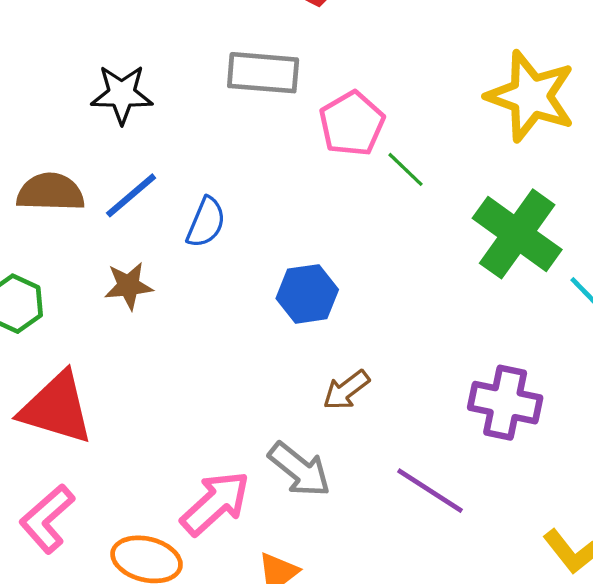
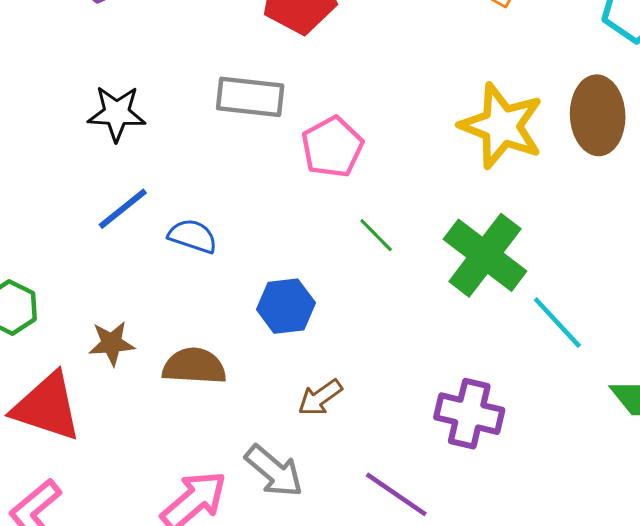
green line: (405, 169) -> (376, 235), moved
brown semicircle: (51, 192) -> (194, 366), moved
blue semicircle: (206, 222) -> (193, 236), turned -96
brown star: (129, 286) -> (112, 343), moved

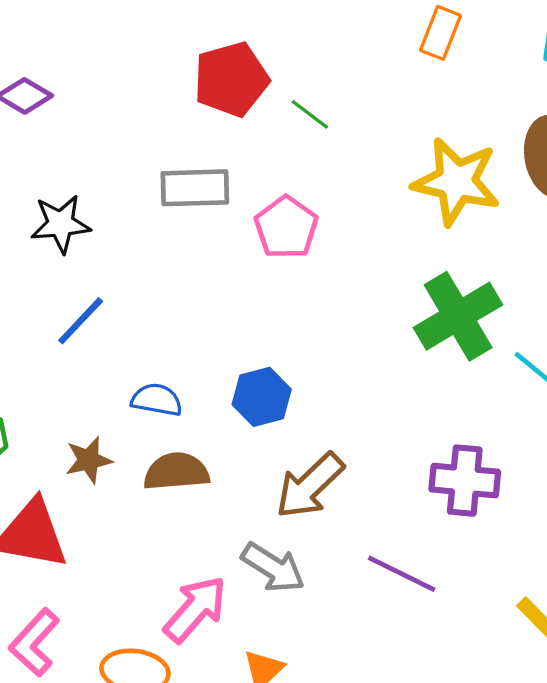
green line: (376, 235) -> (310, 114), moved
blue semicircle: (193, 236) -> (157, 400), moved
green cross: (485, 255) -> (458, 316), turned 30
brown arrow: (320, 398) -> (310, 486), size x1.6

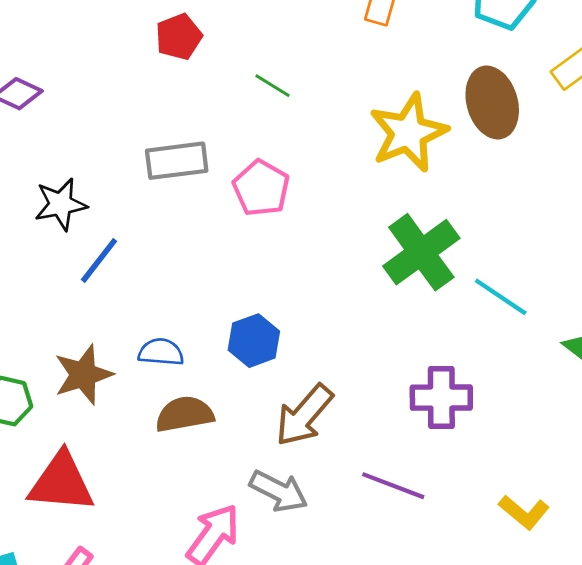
red pentagon: (231, 79) -> (179, 37), moved, size x0.7
yellow star: (456, 181) -> (408, 133), turned -30
blue line: (81, 321) -> (99, 260), moved
brown star: (89, 460) -> (83, 375), moved, size x1.4

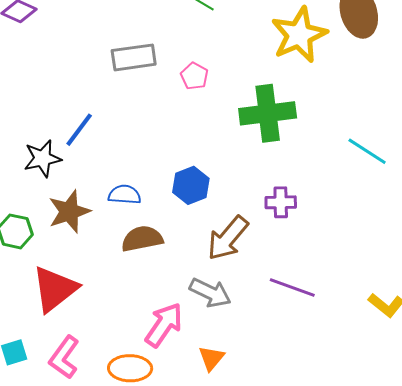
pink pentagon: (261, 188) -> (194, 76), size x0.7
black star: (61, 204) -> (42, 158), moved
green cross: (421, 252) -> (268, 113), moved, turned 30
purple cross: (441, 398) -> (281, 202), moved, size x0.7
red triangle: (61, 482) -> (55, 289), turned -42

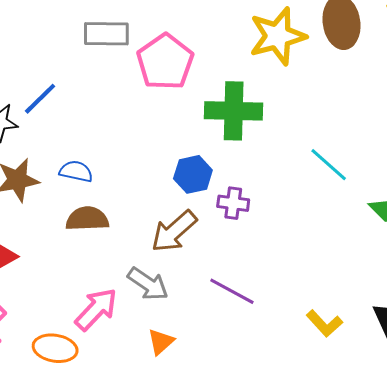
pink pentagon: (194, 76) -> (165, 62), size x2.0
blue hexagon: (191, 185) -> (193, 174), moved
orange triangle: (211, 358) -> (161, 342), moved

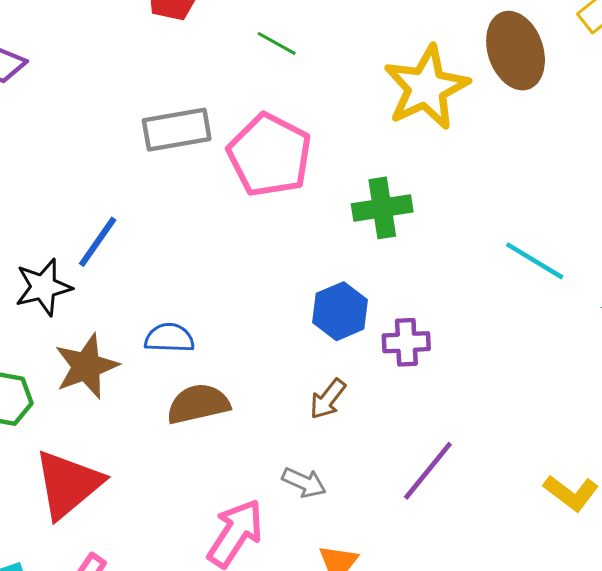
green cross: (234, 111) -> (382, 208), size x0.7
brown arrow: (174, 231) -> (328, 399), size x0.6
gray arrow: (148, 284) -> (304, 482), size x0.7
purple line: (232, 291) -> (428, 471), turned -69

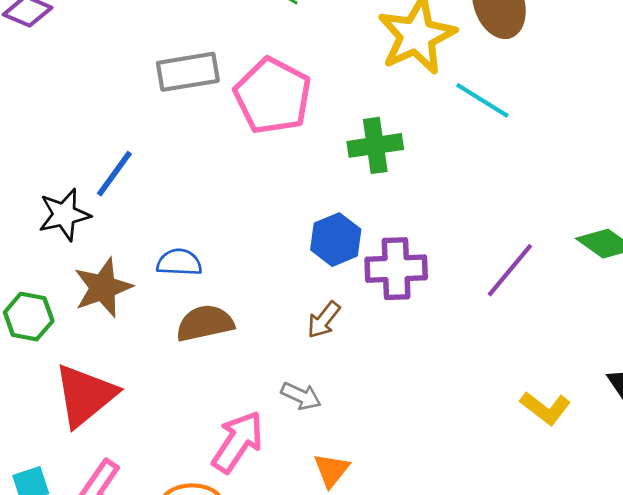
cyan line: (535, 261) -> (482, 100), moved
purple cross: (406, 342) -> (396, 269), size x1.4
purple line: (428, 471) -> (510, 270), moved

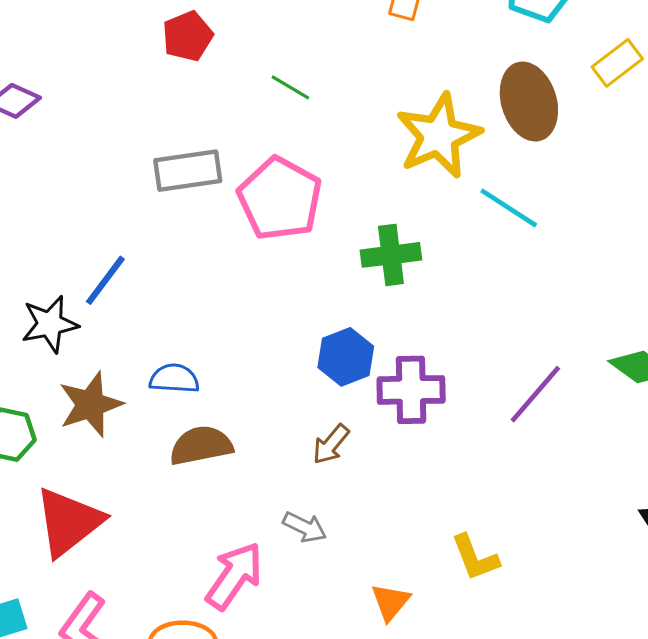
yellow L-shape: (545, 408) -> (475, 558), moved, turned 30
orange triangle: (332, 470) -> (390, 602), moved

